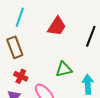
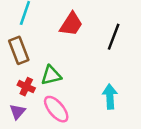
green triangle: (64, 69) -> (51, 75), moved

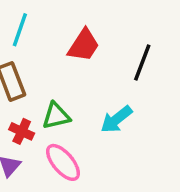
cyan arrow: (110, 97) -> (116, 119), moved, turned -125

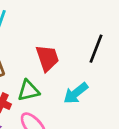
red trapezoid: (84, 45) -> (47, 58), moved, turned -52

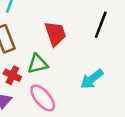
cyan arrow: (76, 93) -> (92, 79), moved

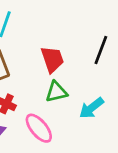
green triangle: (38, 64) -> (56, 92), moved

